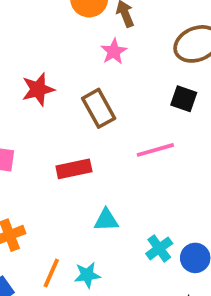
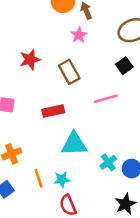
black square: (184, 99) -> (124, 66), turned 35
cyan triangle: (106, 220) -> (74, 144), size x1.6
orange line: (51, 273) -> (39, 178), turned -42

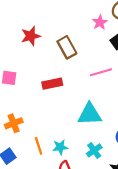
pink star: (79, 35) -> (100, 22), moved
cyan triangle: (74, 144) -> (90, 114), moved
cyan cross: (108, 162) -> (94, 150), moved

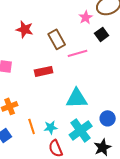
red star: (31, 36) -> (25, 29), turned 30
pink line: (101, 72) -> (78, 53), moved
cyan cross: (94, 150) -> (81, 130), size x1.6

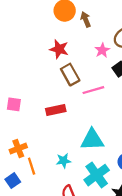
red star: (25, 29) -> (59, 49), moved
orange line: (32, 126) -> (32, 166), moved
cyan star: (51, 127) -> (64, 161), moved

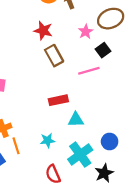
pink line: (93, 90) -> (89, 71), moved
red rectangle: (56, 110) -> (58, 100), moved
cyan triangle: (92, 140) -> (76, 120), size x0.7

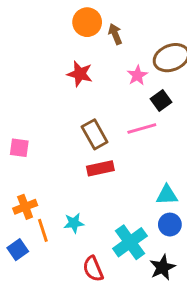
brown rectangle: (54, 56) -> (95, 134), moved
cyan triangle: (76, 120) -> (167, 195), moved
cyan star: (48, 140) -> (74, 223), moved

